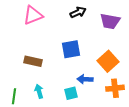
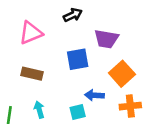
black arrow: (78, 12) -> (73, 15), moved
pink triangle: (33, 15) -> (31, 33), moved
purple trapezoid: (110, 21) -> (106, 39), moved

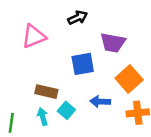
brown rectangle: (32, 74) -> (46, 92), moved
cyan square: (78, 112) -> (66, 110), moved, turned -35

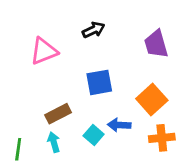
purple trapezoid: (113, 43) -> (156, 44), moved, turned 64
brown rectangle: (46, 92) -> (58, 114), turned -40
cyan square: (66, 110) -> (94, 135), moved

